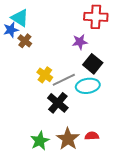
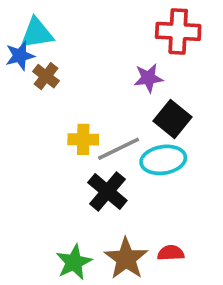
cyan triangle: (20, 18) -> (37, 33), turned -42
yellow cross: (45, 75) -> (83, 139), turned -35

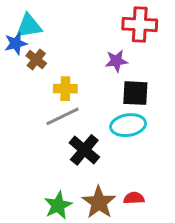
black square: (173, 119) -> (135, 93), turned -36
yellow cross: (83, 139) -> (65, 89), moved
gray line: (119, 149) -> (62, 116), moved

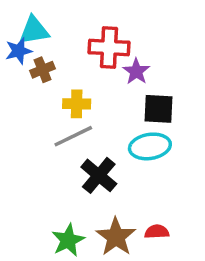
red cross: (140, 24) -> (109, 48), moved
brown cross: (36, 59) -> (42, 70), turned 30
purple star: (116, 61) -> (136, 71), turned -30

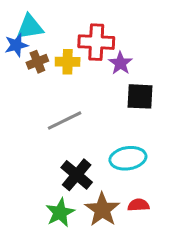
yellow cross: (77, 104) -> (68, 62), moved
cyan ellipse: (150, 146) -> (128, 158), moved
black cross: (99, 175) -> (77, 175), moved

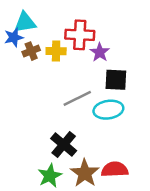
gray line: (65, 121) -> (77, 98), moved
cyan ellipse: (128, 158) -> (108, 110), moved
red semicircle: (138, 205) -> (115, 169), size x1.5

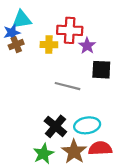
brown cross: (31, 51) -> (16, 45), moved
gray line: (77, 98) -> (67, 86), turned 40
cyan ellipse: (108, 110) -> (87, 125), moved

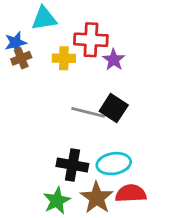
cyan triangle: (22, 19) -> (44, 18), moved
black square: (101, 70) -> (114, 108), moved, turned 30
black cross: (55, 126) -> (72, 165), turned -30

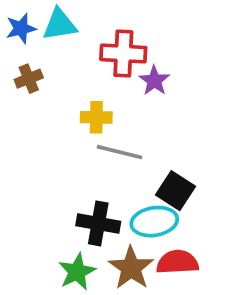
blue star: (15, 43) -> (21, 28), moved
yellow cross: (64, 58) -> (96, 117), moved
black square: (114, 108) -> (176, 191), moved

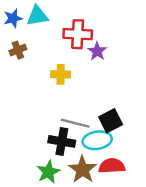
gray line: (119, 152) -> (75, 123), moved
black square: (176, 191) -> (111, 121), turned 30

